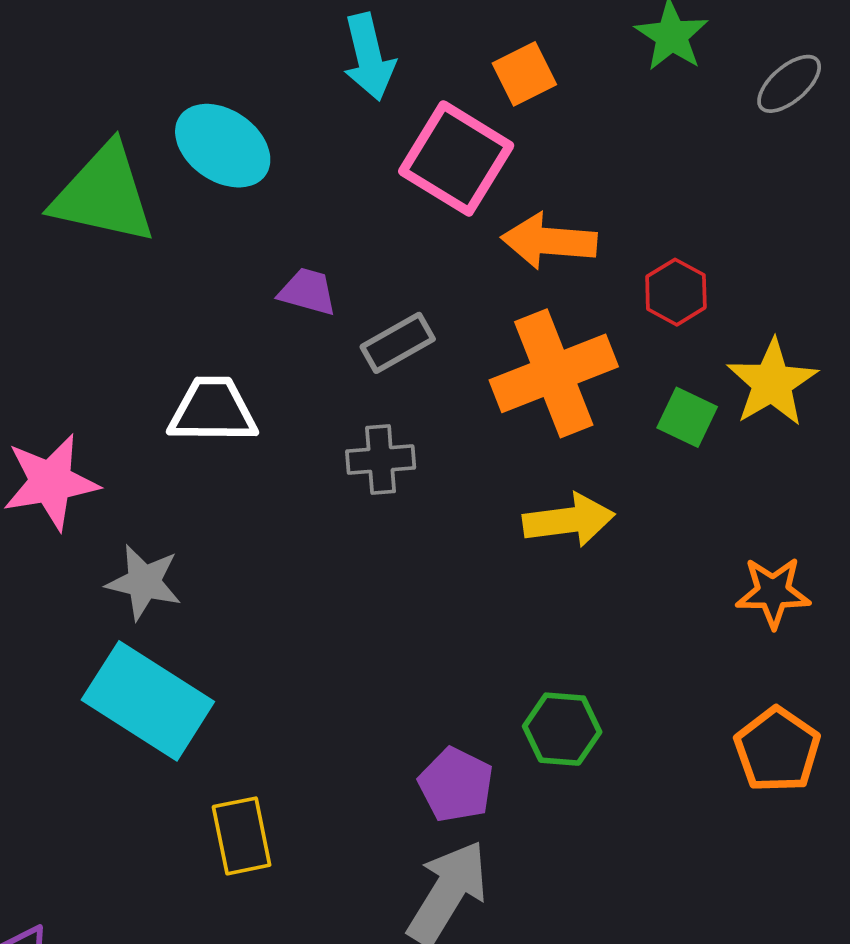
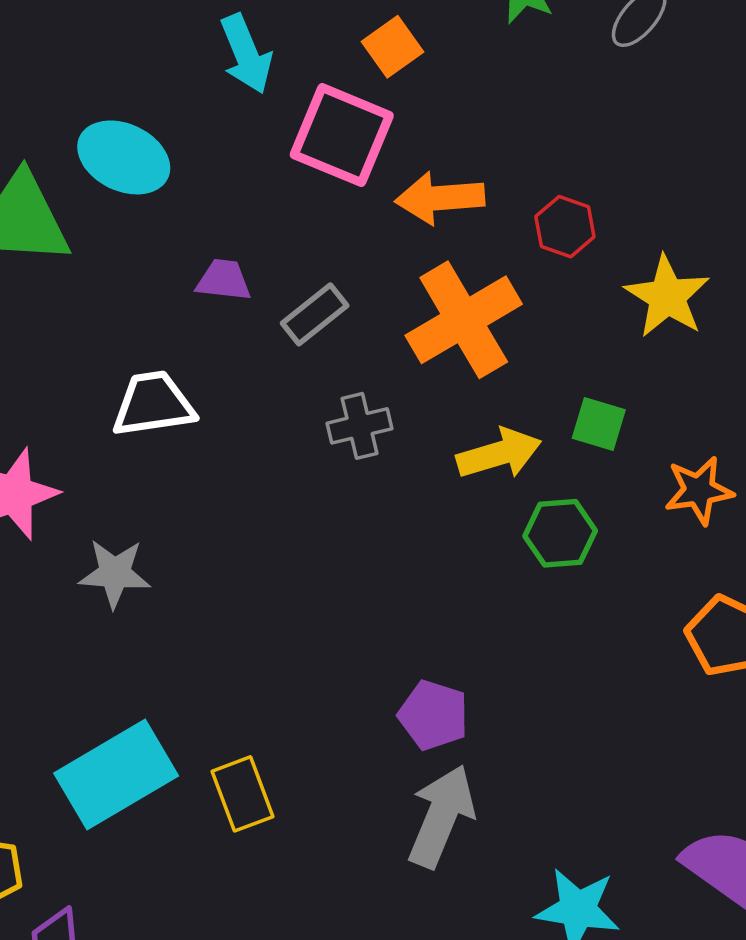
green square: (687, 417) -> (599, 424), moved
gray cross: (381, 460) -> (360, 426), moved
cyan rectangle: (148, 701) -> (116, 774), moved, turned -54
green hexagon: (562, 729) -> (560, 533), moved

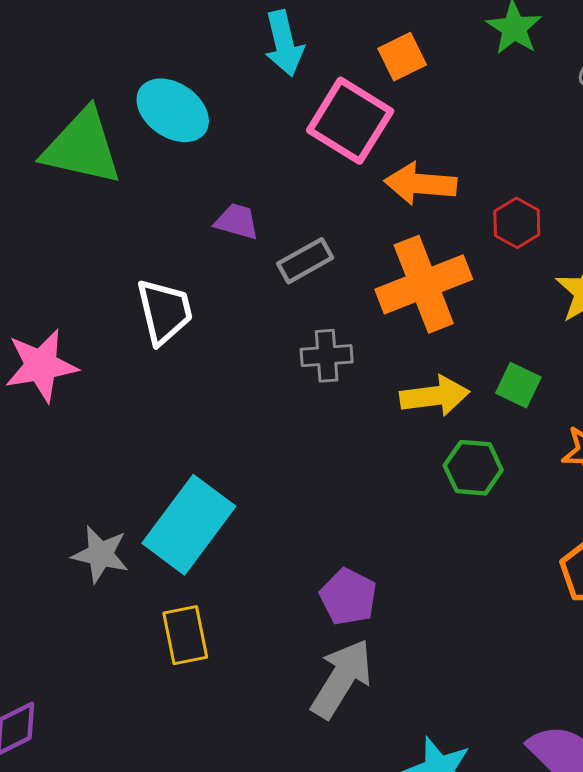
white trapezoid: (153, 404) -> (164, 312), turned 76
gray star: (115, 573) -> (100, 554), moved
cyan rectangle: (116, 774) -> (189, 525), moved, turned -32

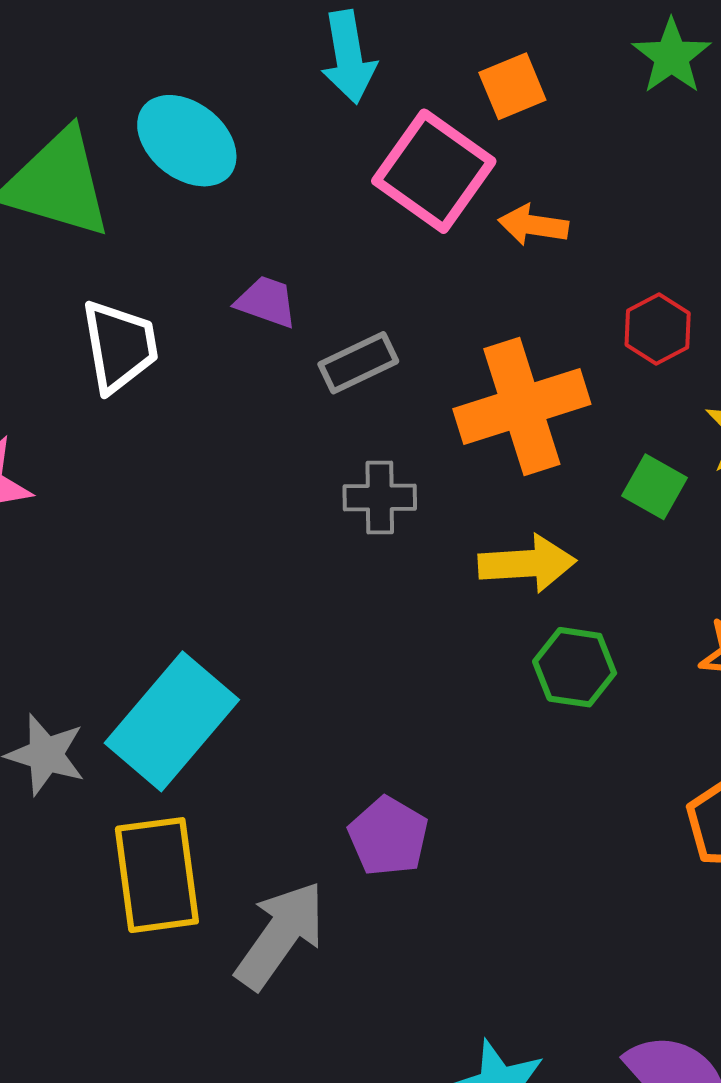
orange arrow: (420, 184) -> (533, 225), moved, size x0.7
white trapezoid: (164, 312) -> (120, 346), moved
green square: (518, 385) -> (654, 487), moved
yellow rectangle: (185, 635) -> (157, 875), size x1.4
gray arrow: (342, 679) -> (280, 935), moved

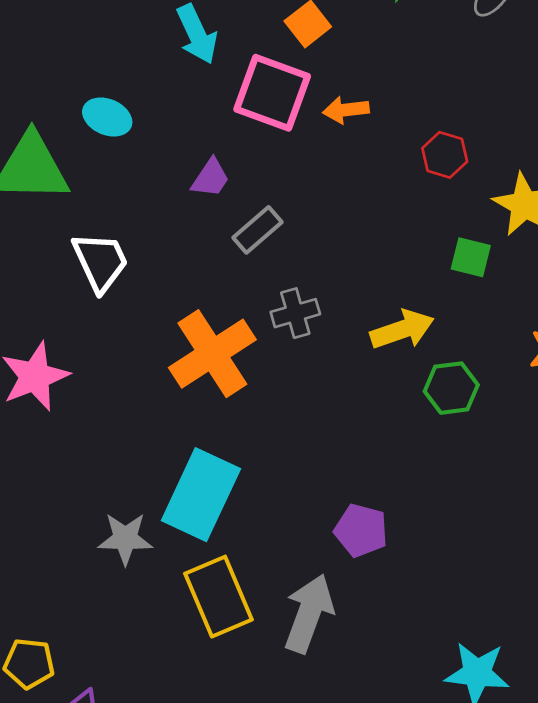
cyan ellipse: (187, 141) -> (107, 117), size x0.7
purple trapezoid: (266, 302) -> (211, 178), moved, turned 120
orange cross: (522, 406) -> (212, 354), moved

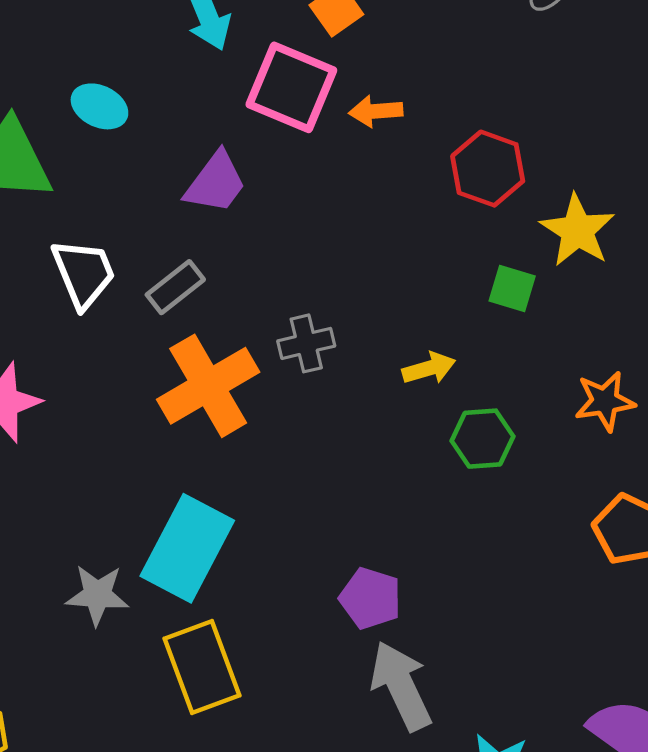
red hexagon: (445, 155) -> (488, 169), size x1.4
purple trapezoid: (211, 178) -> (216, 183), size x1.4
gray rectangle: (257, 230) -> (175, 287), moved
yellow arrow: (402, 330) -> (429, 368), size x0.7
gray arrow: (309, 613) -> (401, 686), moved, turned -48

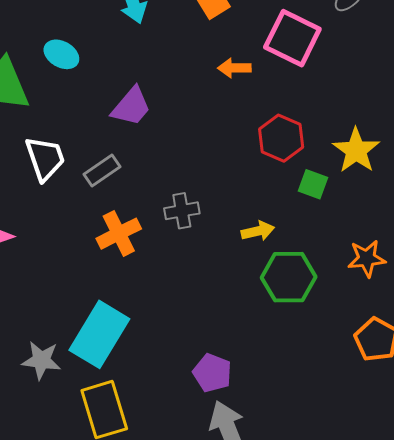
pink square: (291, 87) -> (292, 38), moved
red hexagon: (488, 169) -> (281, 138), moved
orange cross: (208, 386) -> (119, 234), size x0.7
green hexagon: (482, 439) -> (289, 277), size x1.4

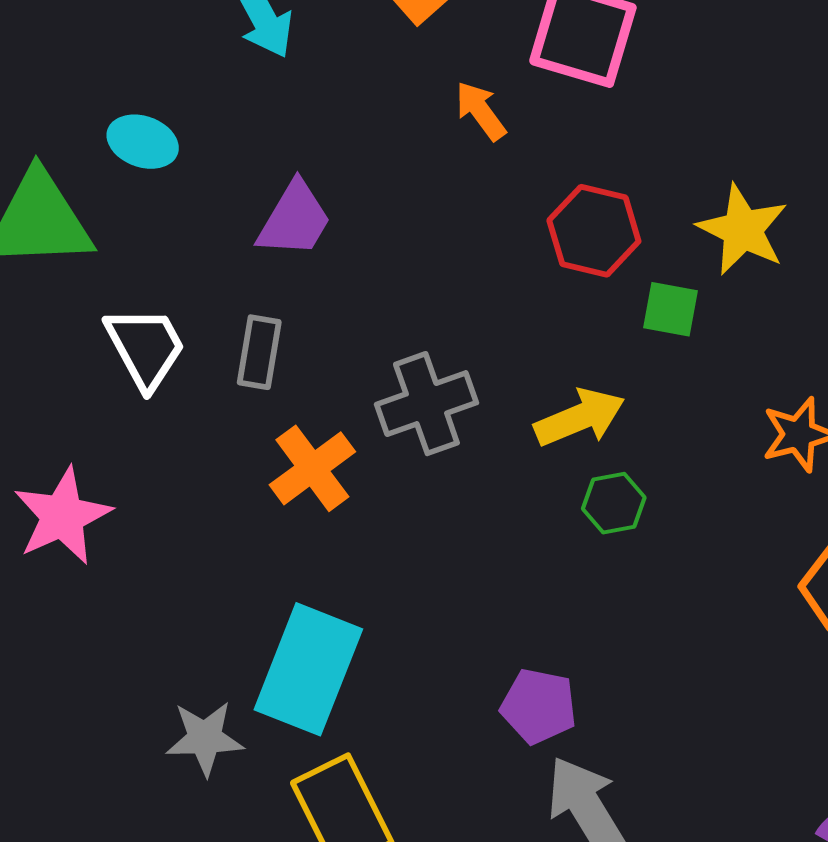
orange arrow: (234, 68) -> (481, 111), turned 64
gray rectangle: (102, 170) -> (259, 352), turned -36
gray cross: (182, 211) -> (426, 404), size x1.4
yellow arrow: (258, 231) -> (580, 418), size x1.4
green hexagon: (289, 277) -> (614, 503), moved, size x0.6

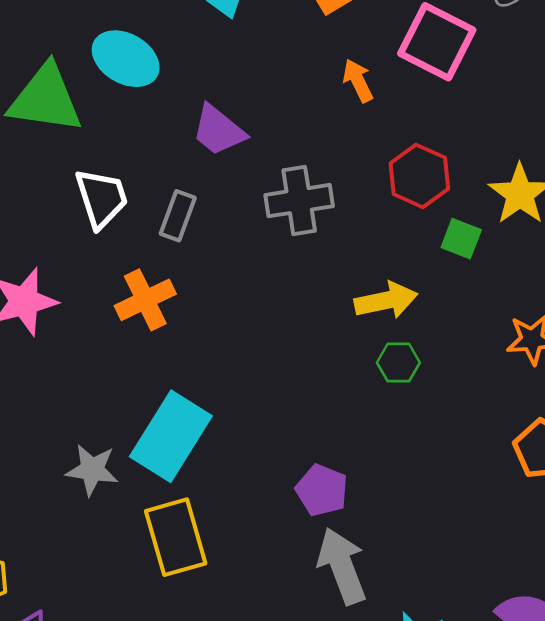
cyan ellipse: (143, 142) -> (126, 59), size x1.4
purple trapezoid: (295, 219) -> (218, 130), turned 88
gray cross: (426, 404) -> (299, 201), moved
orange cross: (312, 468) -> (145, 300), moved

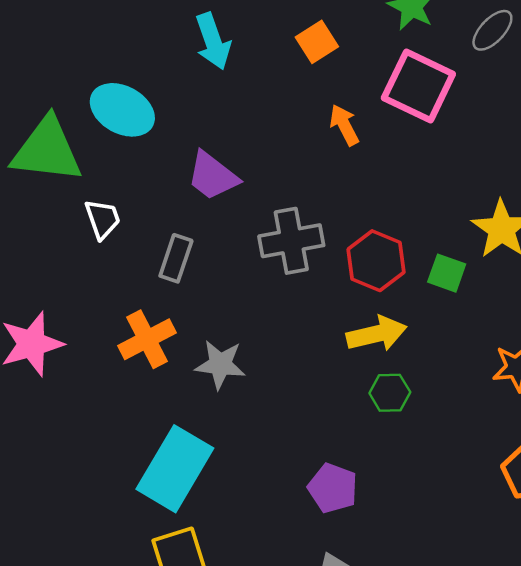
red hexagon: (419, 176) -> (376, 261), moved
white trapezoid: (101, 198) -> (103, 219), moved, size x0.7
gray star: (92, 470) -> (220, 364), moved
purple pentagon: (322, 490) -> (333, 488), moved

